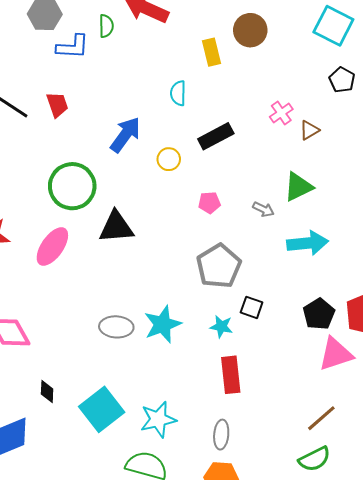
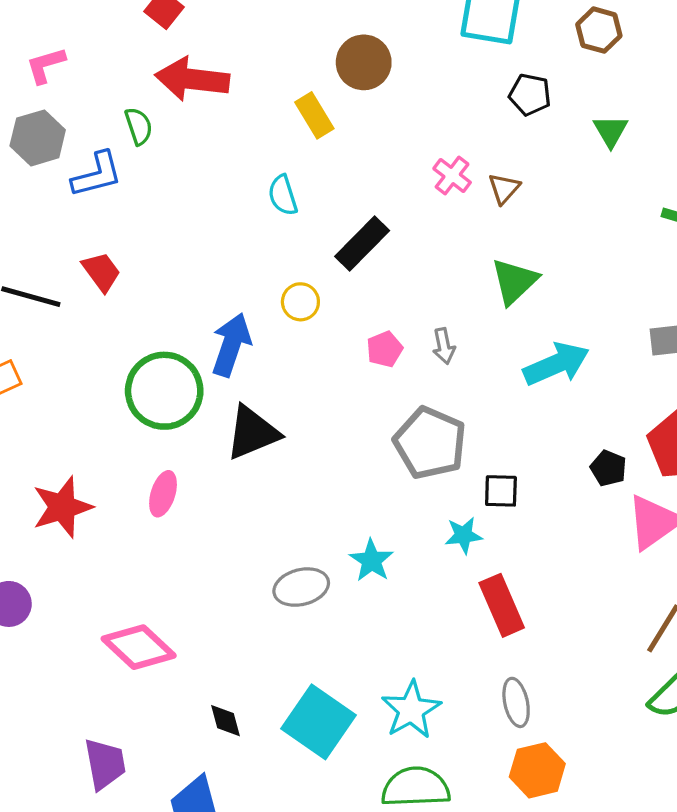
blue arrow: (125, 135) -> (231, 345), moved
gray arrow: (263, 209) -> (444, 346), moved, turned 70
pink ellipse: (52, 247) -> (163, 494), size x0.7
black pentagon: (319, 314) -> (608, 468), size x0.7
cyan star: (163, 324) -> (371, 560), size x0.7

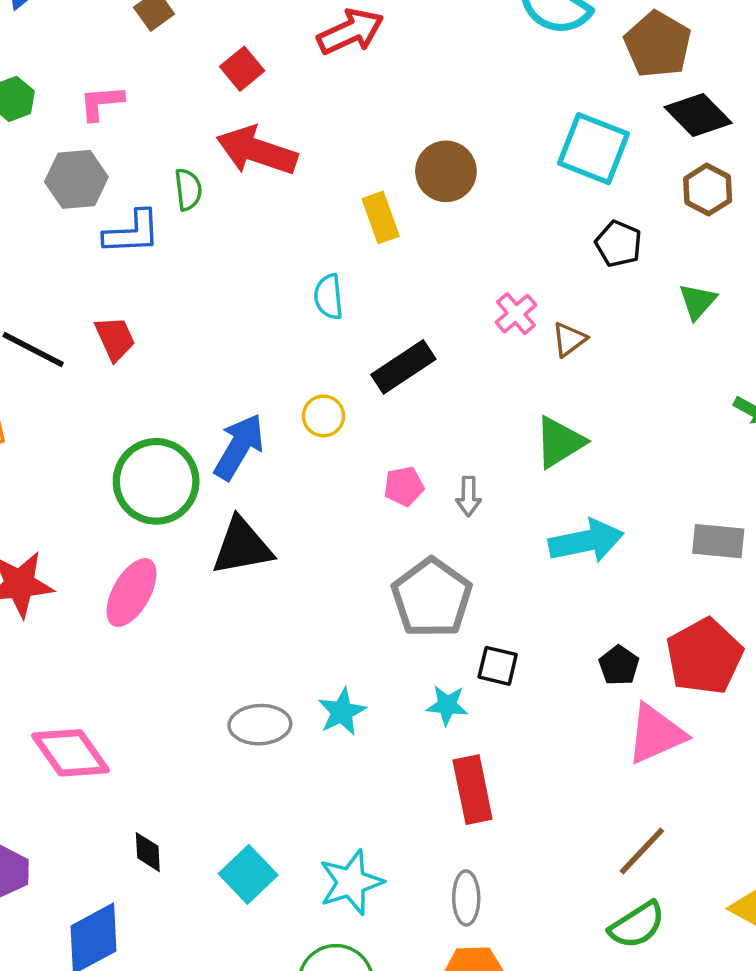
pink ellipse: (163, 494) -> (131, 593), size x1.4
cyan square: (319, 722) -> (248, 874), size x0.7

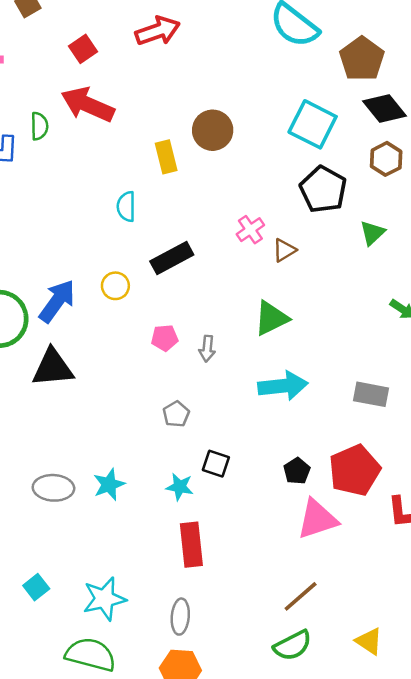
black pentagon: (618, 244) -> (323, 189), size x1.5
gray pentagon: (432, 598) -> (176, 414), size x0.5
cyan square: (248, 874) -> (36, 587), size x0.7

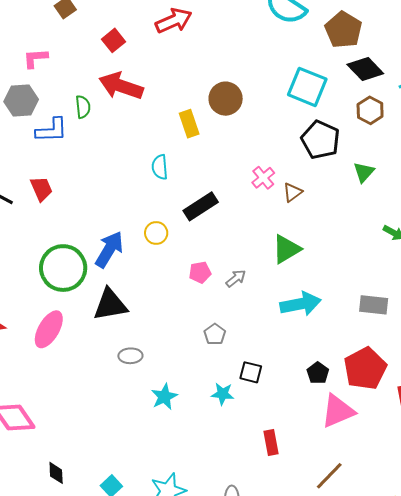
gray arrow: (207, 349) -> (236, 278), turned -130
gray ellipse: (53, 488) -> (130, 356), moved, size x0.7
red rectangle: (191, 545) -> (271, 443), moved, size x0.7

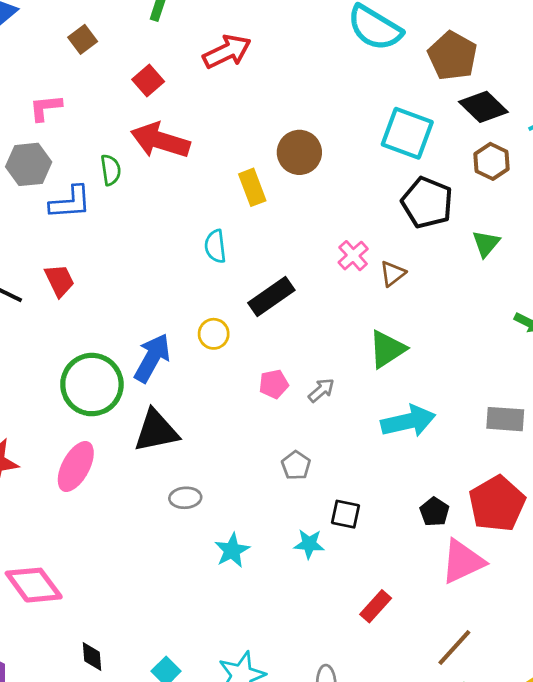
red rectangle: (271, 443) -> (376, 606), turned 55

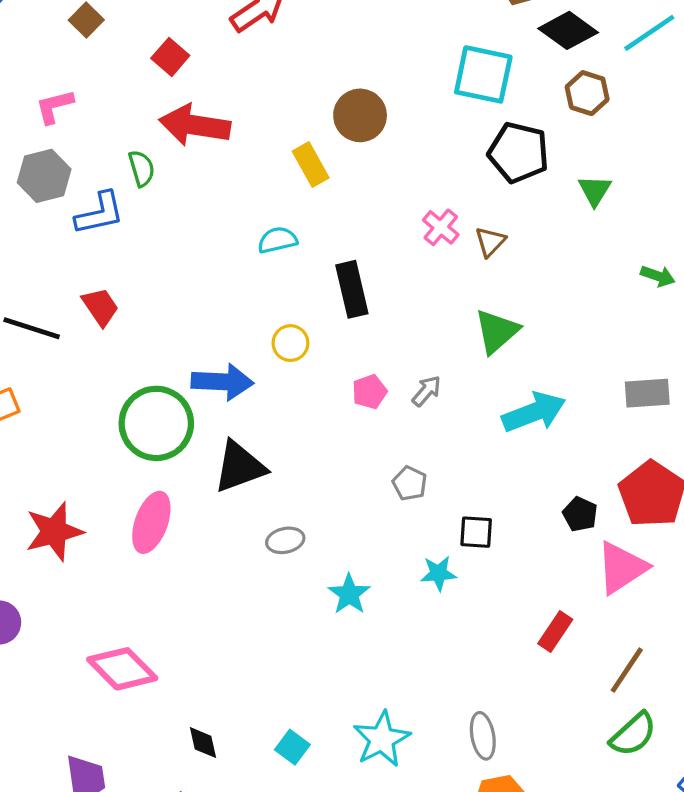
cyan semicircle: (215, 246) -> (277, 240), turned 92
black rectangle: (271, 296) -> (352, 289), turned -60
blue arrow: (152, 358) -> (222, 382), turned 72
red rectangle: (376, 606) -> (555, 632), moved

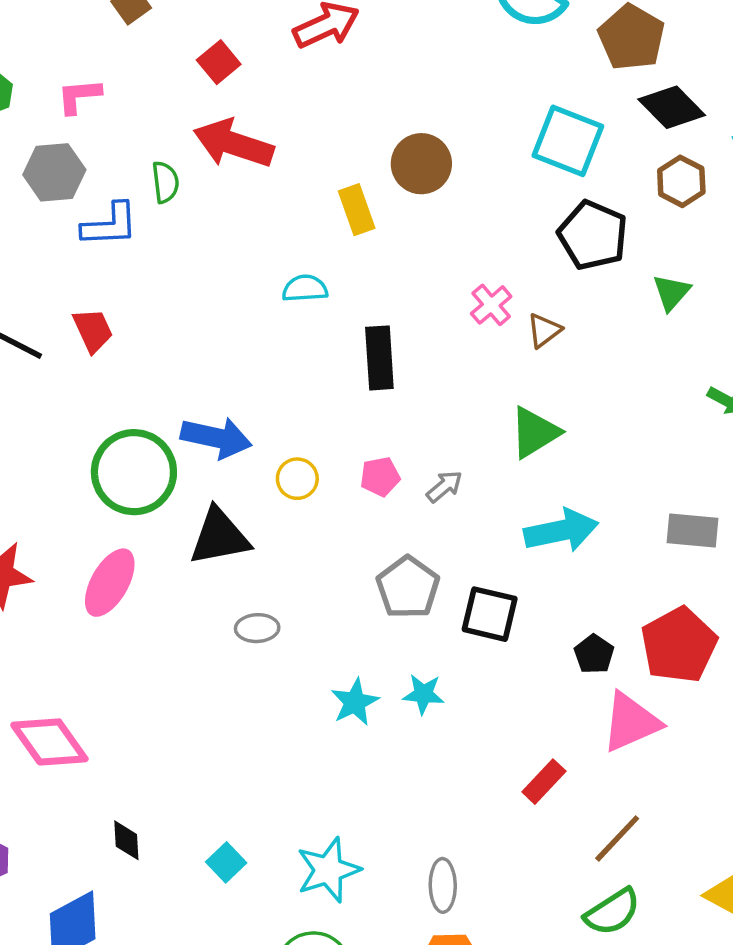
yellow circle: (290, 343) -> (297, 479), moved
gray pentagon: (410, 483) -> (408, 587), size x1.6
black square: (476, 532) -> (490, 614), moved, size x1.4
cyan star: (349, 594) -> (355, 702), moved

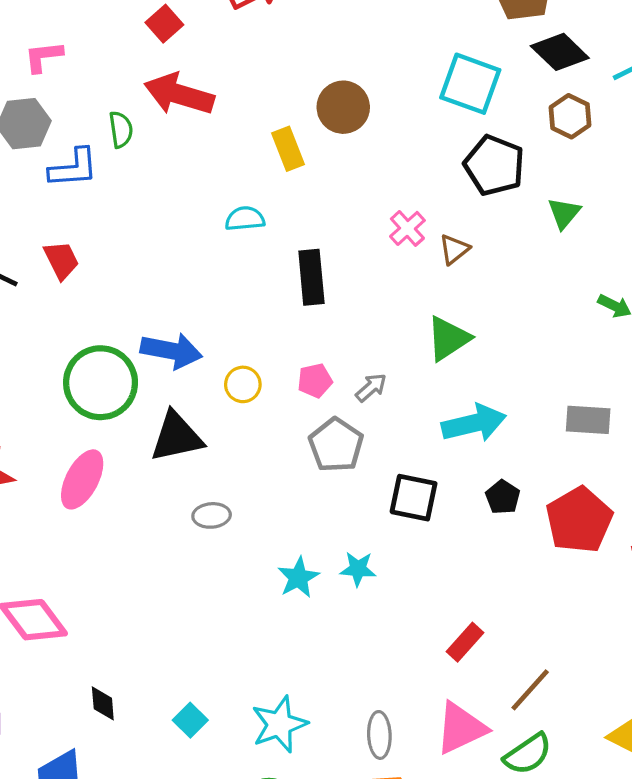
gray pentagon: (408, 587) -> (336, 445), moved
black pentagon: (594, 654) -> (503, 497), moved
pink triangle: (631, 722) -> (461, 728), moved

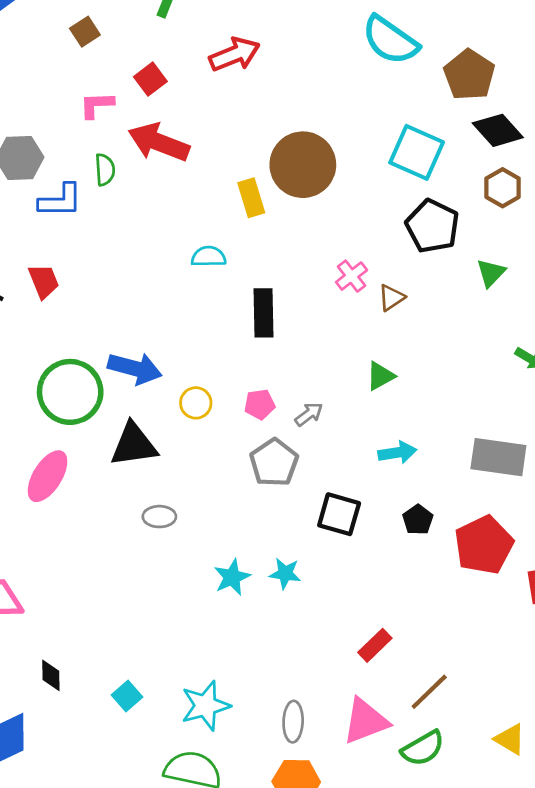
pink L-shape: (43, 57) -> (97, 105), moved
brown circle: (343, 107) -> (303, 165), size x1.4
green triangle: (448, 338) -> (380, 376), size x0.7
gray rectangle: (588, 420) -> (498, 457), size x1.4
cyan arrow: (474, 423) -> (397, 453), size x0.7

